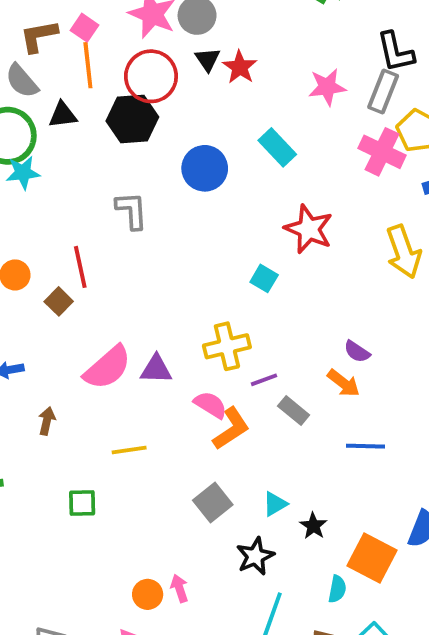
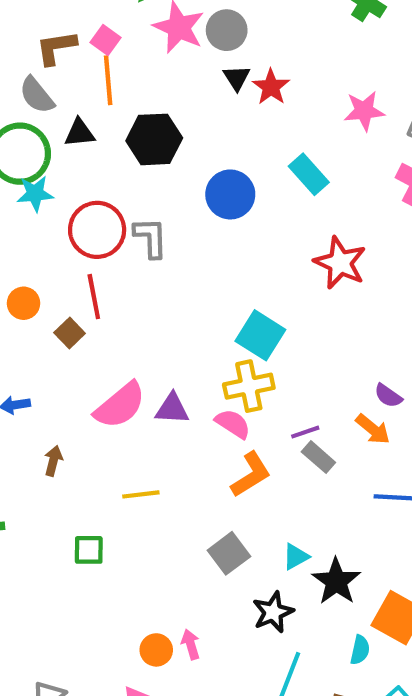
red circle: (151, 76) -> (97, 230), moved
cyan square: (264, 278) -> (260, 335), moved, size x1.6
purple line: (264, 380) -> (305, 432), moved
pink semicircle: (210, 405) -> (233, 424), moved
black star: (313, 526) -> (336, 581), size x1.6

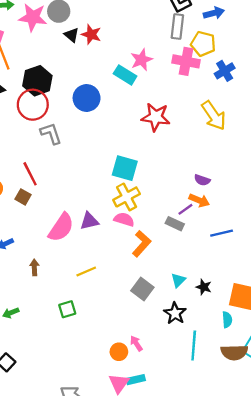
pink star: (364, 111) -> (141, 60), moved
red circle: (97, 230) -> (33, 105), moved
purple line: (305, 432) -> (185, 209), moved
black star: (336, 581) -> (204, 287), size x0.6

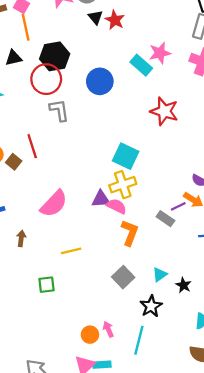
brown square: (23, 197) -> (14, 162), moved
purple triangle: (89, 221) -> (101, 199), moved
orange L-shape: (142, 244) -> (130, 233), turned -30
cyan line: (194, 346) -> (139, 340), moved

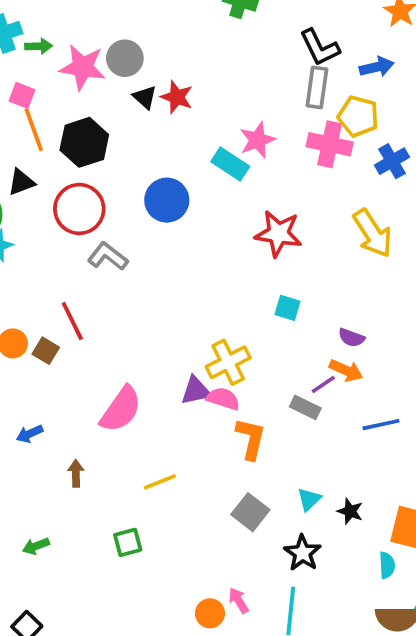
black hexagon: (55, 56) -> (84, 142), moved
gray L-shape: (59, 110) -> (108, 256), turned -35
cyan square: (126, 156) -> (287, 308), moved, size x0.6

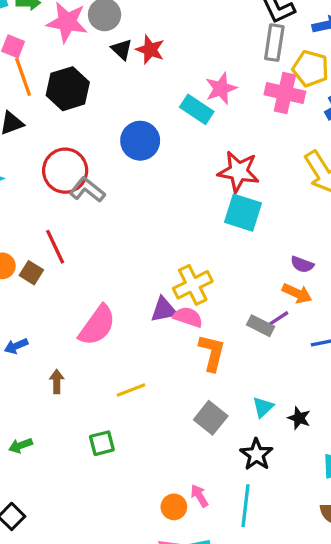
red circle: (79, 209) -> (65, 171), moved
cyan square: (287, 308) -> (243, 213), moved, size x1.6
purple line: (323, 384) -> (278, 319), moved

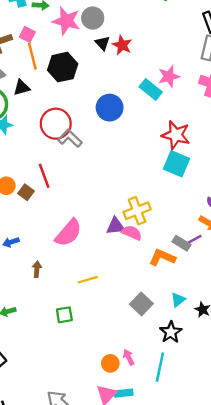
orange L-shape: (212, 353) -> (162, 257), moved, turned -85

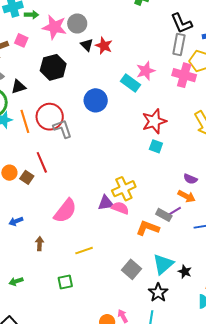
orange line: (32, 56) -> (25, 121), moved
red star: (176, 135) -> (154, 121), turned -30
gray L-shape: (70, 138) -> (63, 129), turned 30
cyan square: (176, 164) -> (156, 146), size x0.6
cyan triangle: (178, 300) -> (163, 264), size x1.6

